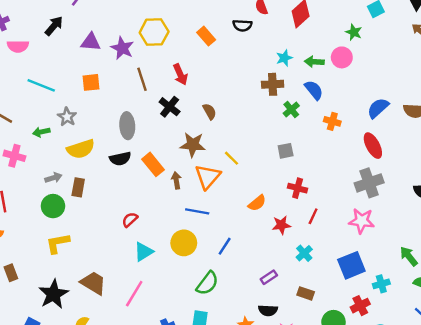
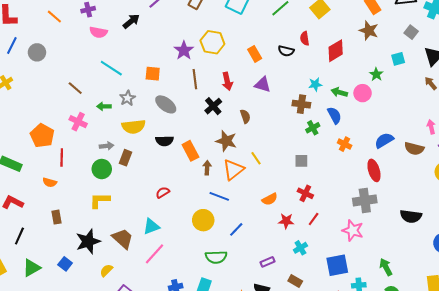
purple triangle: (91, 42) -> (263, 85), moved
gray ellipse: (127, 126) -> (166, 104), moved, turned -60
cyan triangle: (144, 252) -> (151, 226), moved
green semicircle: (207, 283) -> (216, 257), turned 40

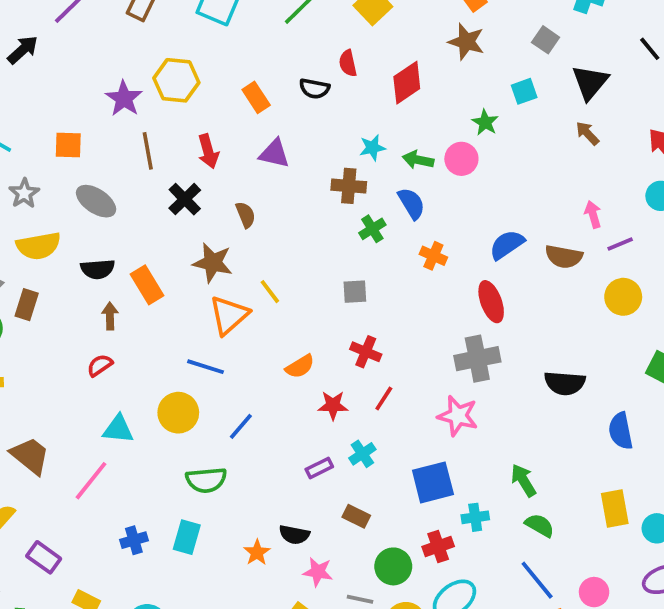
brown arrow: (207, 168) -> (110, 316), moved
cyan triangle: (151, 226) -> (118, 429), moved, turned 30
purple rectangle: (268, 262) -> (319, 468), moved

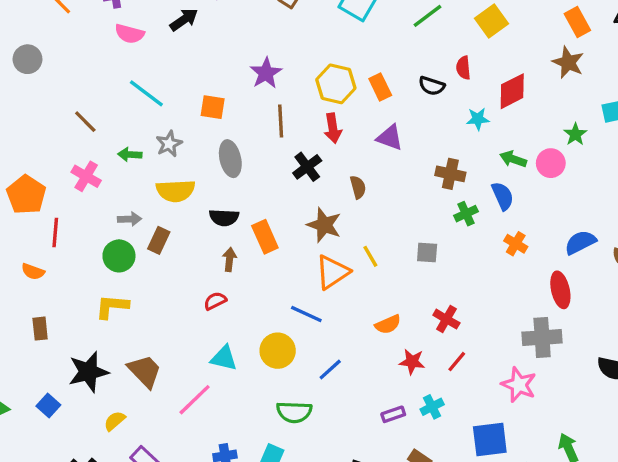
yellow hexagon: (176, 80) -> (336, 84), moved
cyan star: (372, 148) -> (478, 119), moved
gray ellipse: (96, 201) -> (230, 159), turned 36
gray square: (355, 292) -> (427, 252), moved

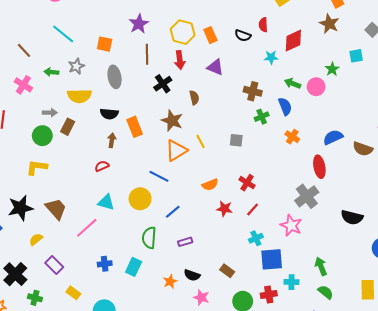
gray cross: (542, 338) -> (307, 196), turned -35
cyan cross: (432, 407) -> (256, 238), moved
green semicircle: (294, 412) -> (149, 238), turned 90
purple rectangle: (393, 414) -> (185, 242), moved

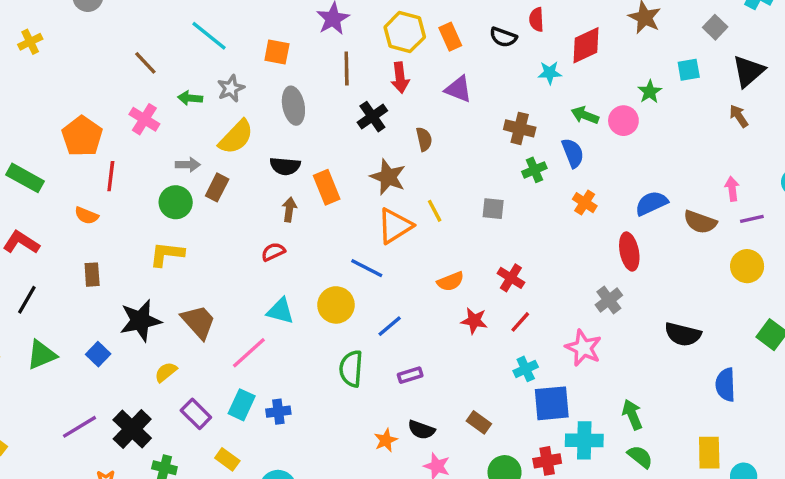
yellow semicircle: (79, 96) -> (236, 137), turned -45
gray cross: (307, 196) -> (609, 300), size x0.7
cyan rectangle: (134, 267) -> (242, 405), moved
cyan cross: (291, 282) -> (584, 440), size x1.5

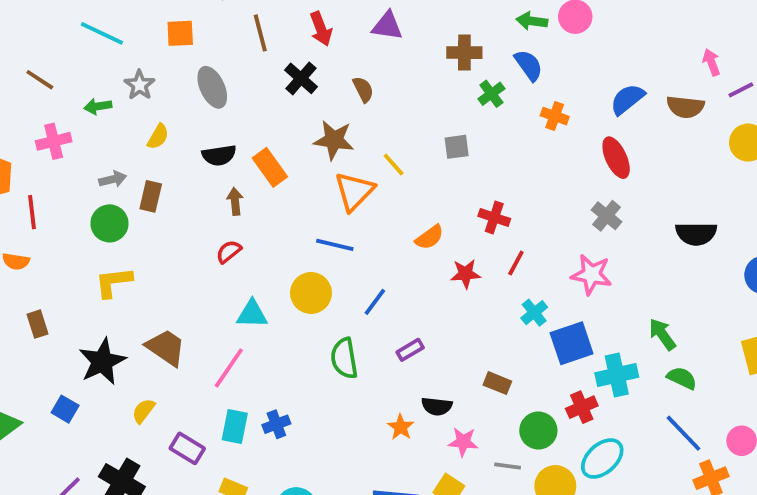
pink cross: (144, 119) -> (54, 141), turned -32
yellow semicircle: (236, 137) -> (158, 137), size x0.6

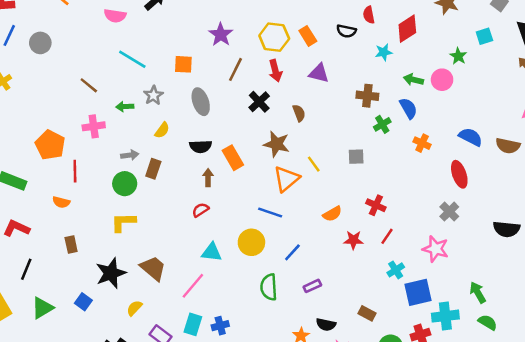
brown line: (260, 33) -> (236, 69), turned 35
blue semicircle: (627, 99) -> (471, 137), turned 60

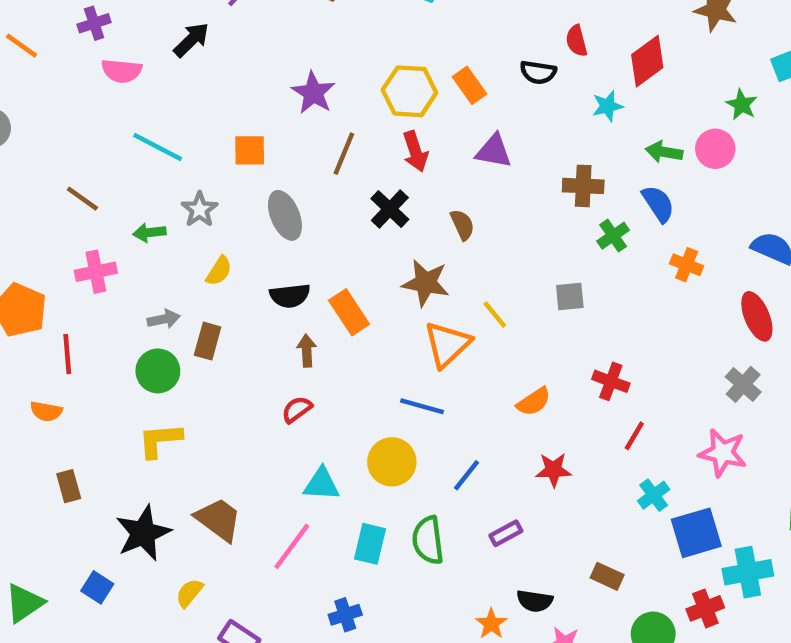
red star: (353, 240) -> (554, 470), moved
cyan rectangle: (193, 324) -> (370, 544), moved

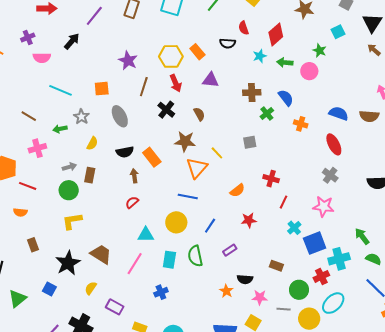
green arrow: (664, 152) -> (285, 62), moved
red line: (67, 354) -> (28, 186), turned -60

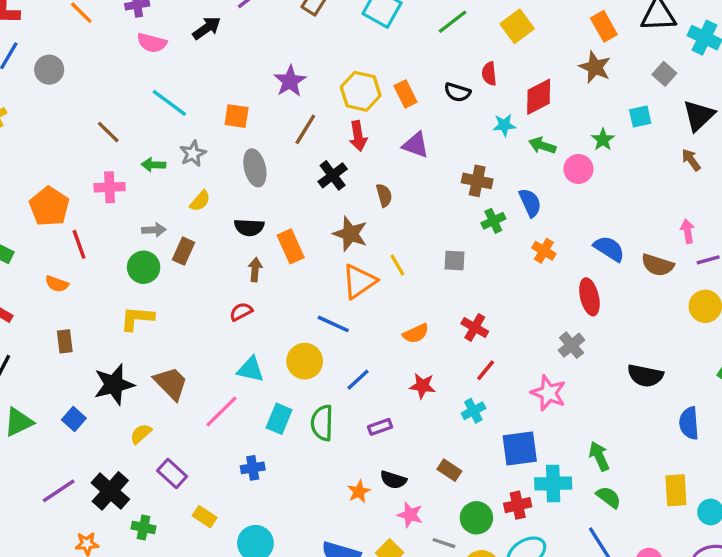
red line: (28, 186) -> (79, 244), turned 36
cyan cross: (294, 228) -> (473, 411), moved

